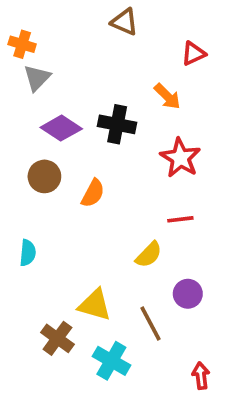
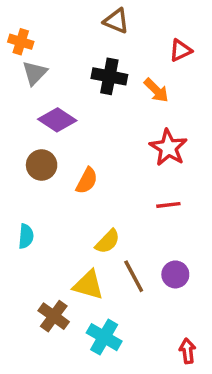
black cross: (117, 124) -> (109, 76), moved
yellow semicircle: (149, 255) -> (108, 241), moved
brown line: (151, 324) -> (134, 276), moved

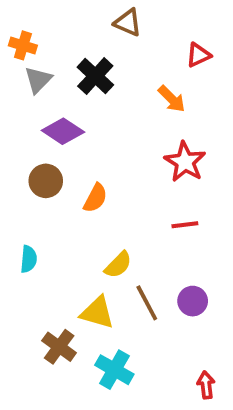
black cross: (109, 76) -> (95, 76), moved, turned 32

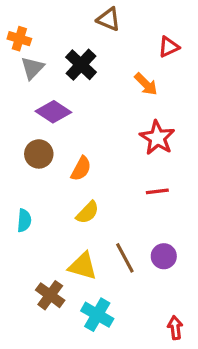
yellow semicircle: (118, 265) -> (87, 212), moved

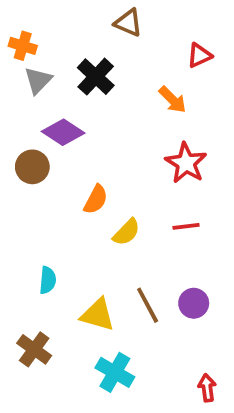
brown circle: (39, 154) -> (32, 167), moved
yellow semicircle: (87, 212) -> (126, 232), moved
cyan semicircle: (24, 221) -> (48, 280), moved
brown cross: (50, 295) -> (34, 349), moved

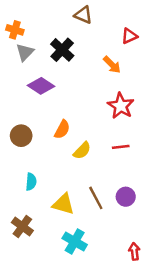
brown circle: (32, 167) -> (21, 136), moved

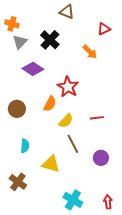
red star: (121, 106) -> (68, 87), moved
brown line: (96, 198) -> (73, 144), moved
cyan cross: (75, 241) -> (73, 200), moved

